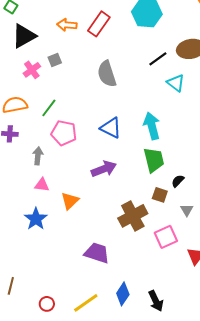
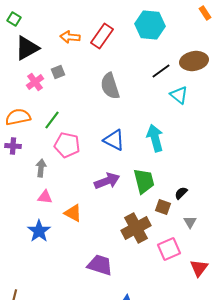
green trapezoid: (154, 160) -> (144, 181), moved
orange triangle: (70, 201) -> (73, 213), turned -48

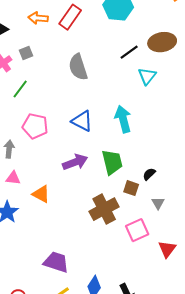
cyan triangle: (179, 95) -> (147, 76), turned 30
green line: (52, 120) -> (20, 89), moved
purple trapezoid: (100, 265) -> (56, 262), moved

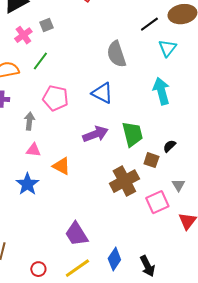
gray semicircle: (78, 67) -> (116, 54), moved
cyan arrow: (123, 119) -> (161, 91), moved
gray triangle: (158, 203) -> (178, 185), moved
purple trapezoid: (56, 262) -> (76, 234), turned -140

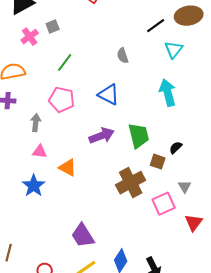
gray semicircle: (116, 54) -> (123, 56), size x0.6
green line: (40, 61) -> (65, 63), moved

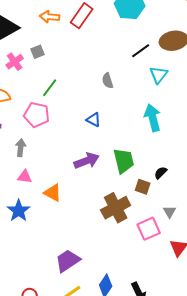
blue triangle: (109, 95) -> (94, 120), size x0.7
pink pentagon: (62, 100) -> (37, 115), moved
purple trapezoid: (83, 236) -> (68, 261), turned 88

